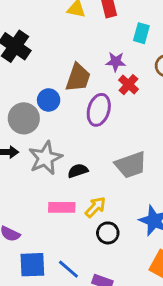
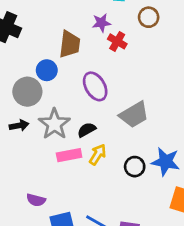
purple ellipse: (99, 110) -> (95, 86), moved, turned -36
pink rectangle: (62, 207) -> (69, 155), moved
yellow arrow: (95, 207) -> (98, 155), moved
black circle: (108, 233) -> (135, 167), moved

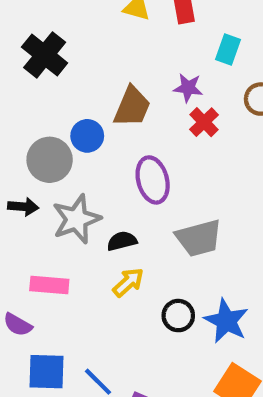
pink rectangle: (69, 155) -> (49, 285), moved

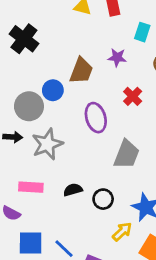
red cross: (204, 122) -> (133, 96), moved
gray trapezoid: (199, 238) -> (127, 154), turned -52
black semicircle: (122, 241) -> (73, 190), moved
yellow arrow: (128, 282) -> (122, 232), moved
black circle: (178, 316) -> (103, 199), moved

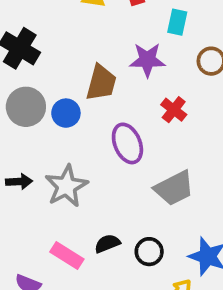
purple star: (117, 58) -> (147, 60), size x1.4
gray circle: (29, 106) -> (26, 107), moved
gray trapezoid: (127, 154) -> (174, 188), turned 48
pink rectangle: (31, 187) -> (67, 255), moved, turned 35

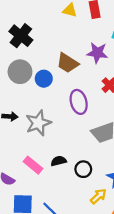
brown trapezoid: (101, 83) -> (68, 63), turned 100

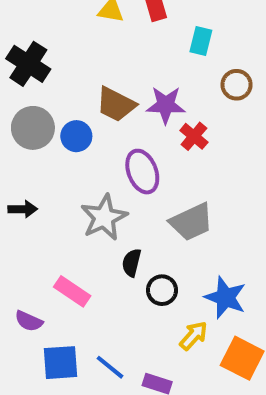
purple star: (97, 53) -> (166, 105), moved
gray star: (38, 123) -> (104, 217), moved
black semicircle: (59, 161) -> (132, 263), moved, turned -56

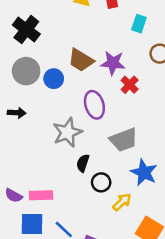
black arrow: (23, 209) -> (17, 113), moved
pink rectangle: (72, 291) -> (41, 195), moved, turned -40
blue star: (225, 297) -> (144, 172), moved
yellow arrow: (193, 336) -> (122, 202), moved

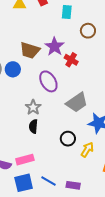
purple star: (113, 63) -> (55, 47), turned -30
gray star: (67, 132) -> (33, 107), size x0.7
black semicircle: (83, 163) -> (33, 126), moved

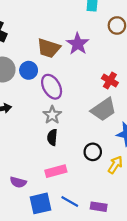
red cross: (71, 60) -> (110, 80), moved
purple ellipse: (48, 81) -> (52, 87), moved
pink rectangle: (25, 160) -> (56, 171), moved

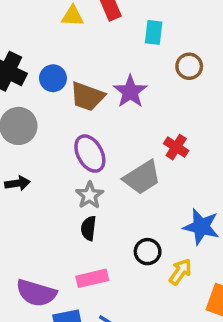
blue circle: (29, 70) -> (53, 78), moved
gray trapezoid: (104, 109) -> (142, 177), moved
purple semicircle: (18, 182) -> (36, 293), size x1.6

